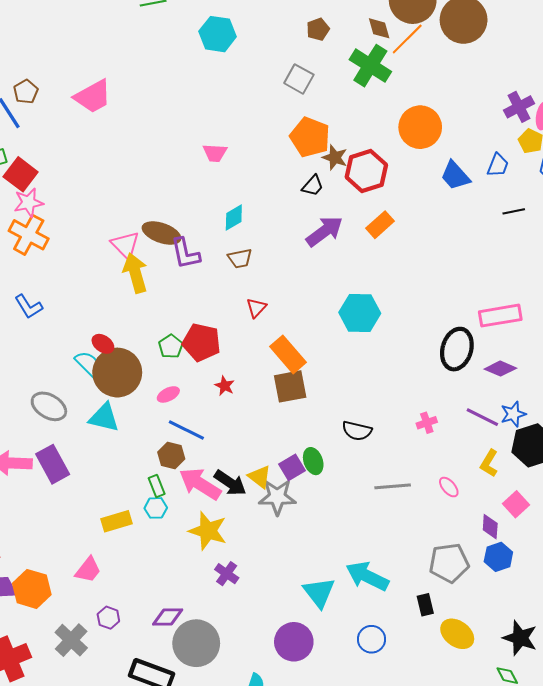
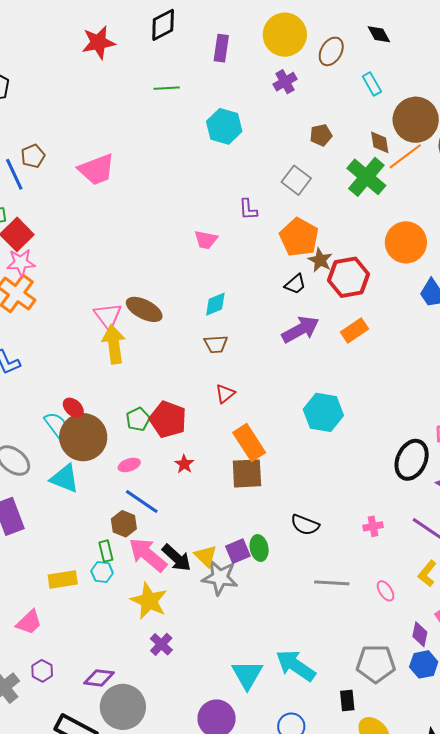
purple L-shape: (185, 253) -> (248, 209), moved, size x0.7

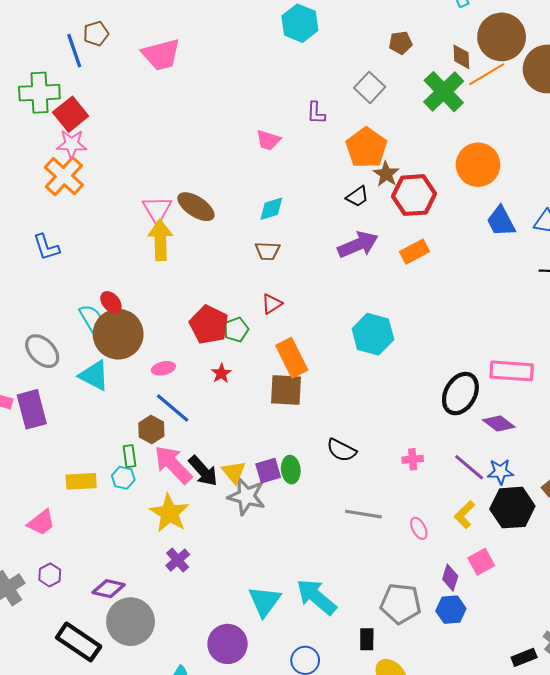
green pentagon: (138, 419) -> (236, 330), moved

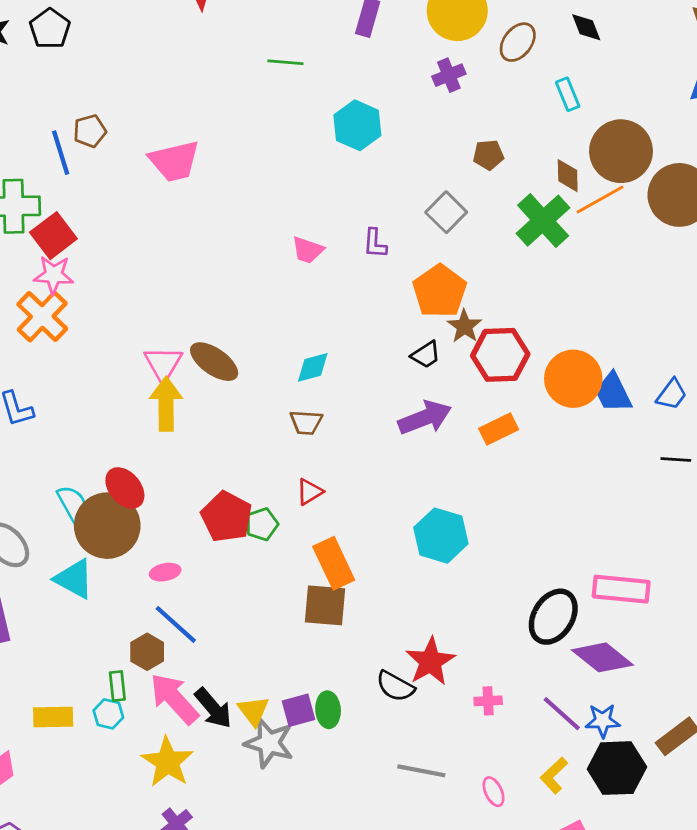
pink trapezoid: (268, 140) -> (308, 250), moved
orange circle: (478, 165) -> (573, 379), moved
red ellipse: (111, 302) -> (125, 488), moved, size x1.4
red star: (221, 373) -> (430, 661), moved, size x1.8
purple diamond: (499, 424) -> (602, 657), size x1.4

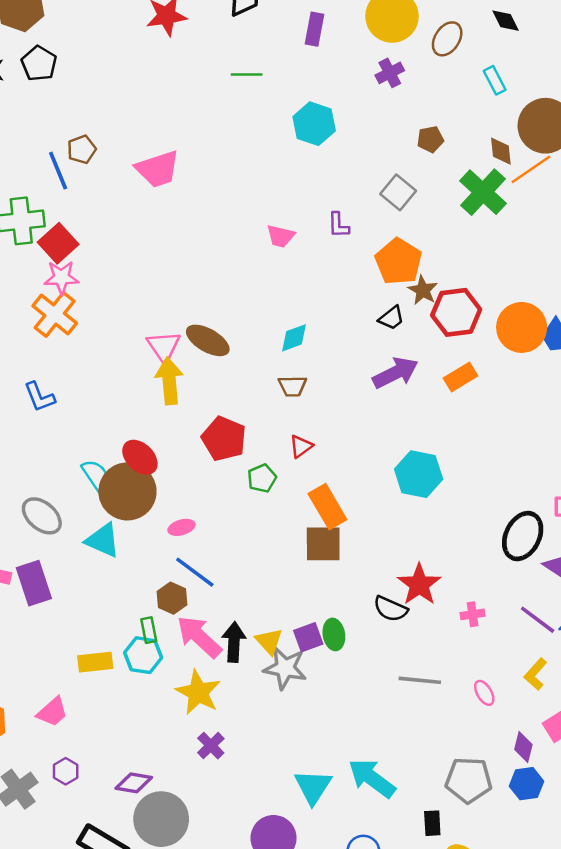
red pentagon: (227, 517) -> (224, 439), moved
black arrow: (213, 708) -> (234, 642), turned -132
cyan hexagon: (108, 714) -> (143, 655), size x1.4

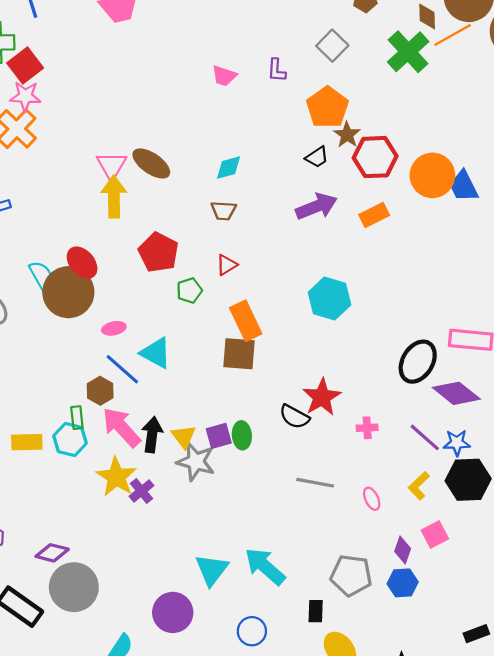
cyan triangle: (103, 540) -> (156, 353), moved
purple cross: (211, 746) -> (142, 491), moved

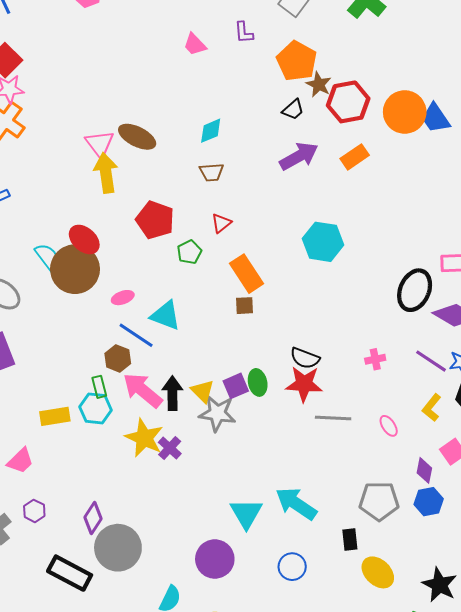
pink trapezoid: (224, 76) -> (195, 44), turned 35
brown square: (239, 354) -> (245, 306), size x0.6
red star: (322, 397) -> (304, 384), moved, turned -30
purple diamond: (52, 553) -> (93, 518), turned -64

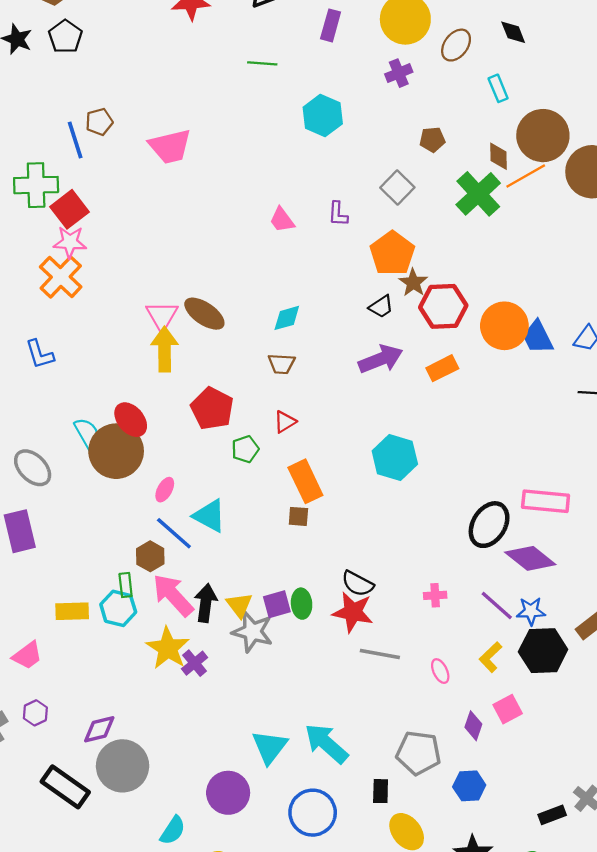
pink ellipse: (123, 298) -> (165, 490), turned -50
blue hexagon: (429, 502) -> (469, 786), moved
purple diamond: (93, 518) -> (99, 729), turned 36
blue circle: (292, 567) -> (313, 813), size x1.5

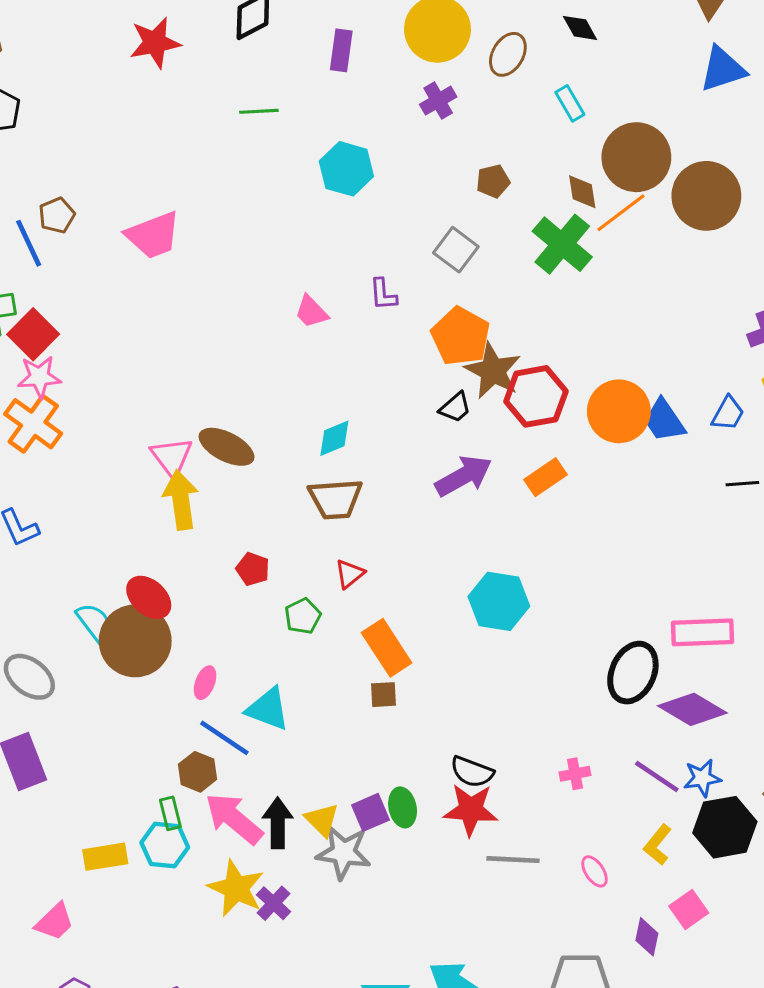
brown star: (413, 283) -> (493, 371), size x1.5
brown trapezoid: (282, 364) -> (335, 499), size x1.5
red pentagon: (212, 409) -> (253, 569), size x0.6

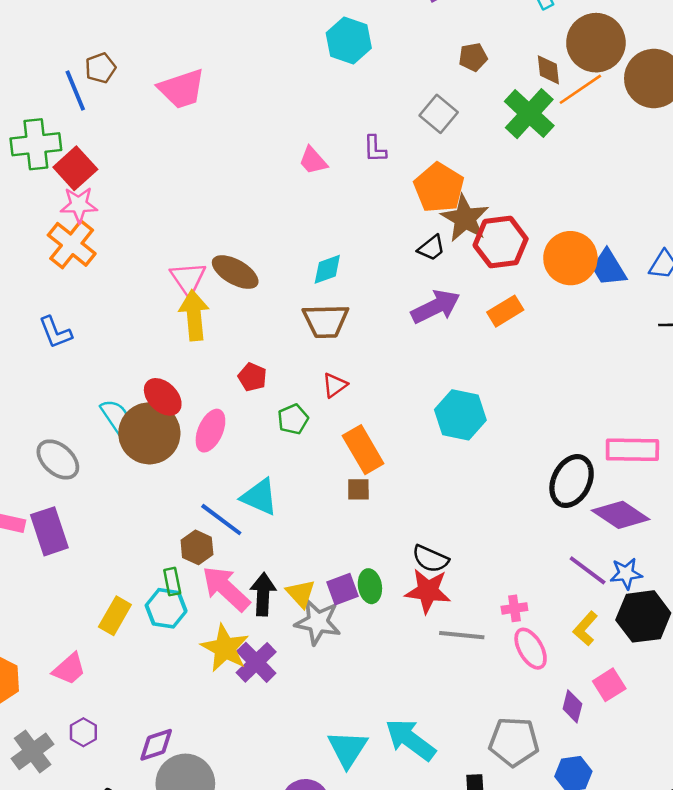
pink ellipse: (205, 683) -> (210, 431), moved, size x1.5
pink cross: (575, 774) -> (514, 608), moved
yellow rectangle: (105, 857) -> (115, 616), turned -54
pink ellipse: (594, 871) -> (531, 649), size x1.5
purple cross: (274, 903) -> (256, 662), size x1.4

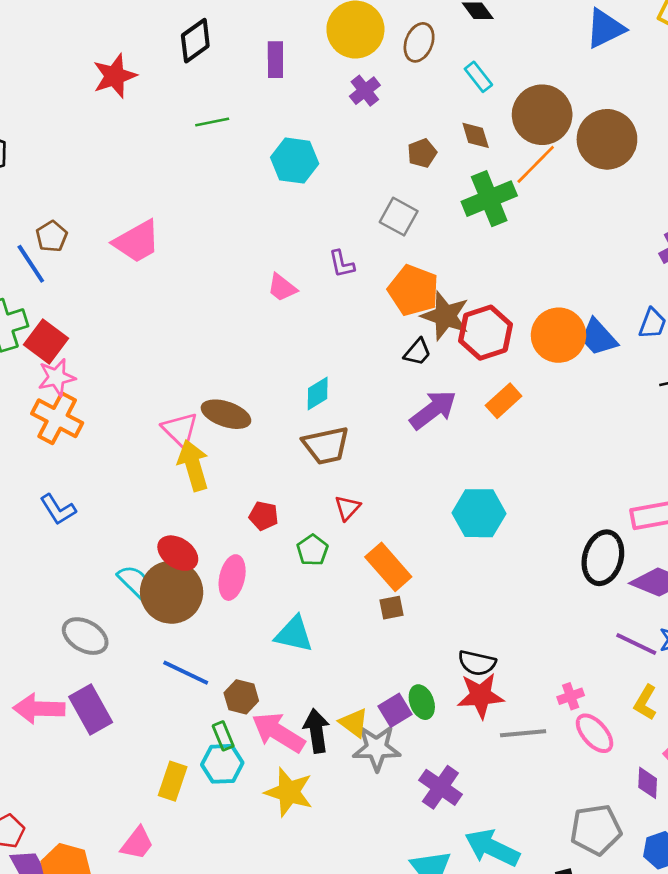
brown diamond: (548, 70) -> (476, 135), moved
green cross: (529, 114) -> (489, 199), turned 36
blue line: (221, 520) -> (186, 673), moved
purple cross: (256, 662) -> (440, 787), moved

